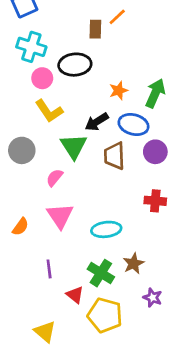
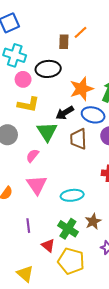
orange star: (119, 90) -> (82, 89), size x1.6
yellow L-shape: (49, 111) -> (28, 104), turned -45

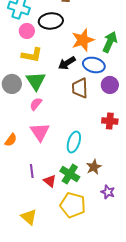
green triangle: (47, 132) -> (36, 81), moved
cyan ellipse: (72, 195) -> (74, 142), turned -65
red triangle: (48, 245) -> (50, 181), moved

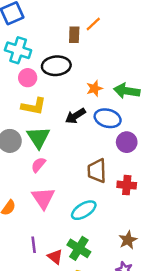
orange star: (83, 40) -> (94, 88), size x0.6
green arrow: (110, 42) -> (127, 91), turned -105
brown trapezoid: (80, 88) -> (97, 171), moved
cyan ellipse: (74, 142) -> (84, 210), turned 40
brown star: (94, 167) -> (128, 240), moved

